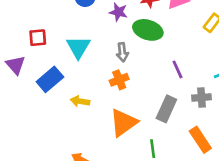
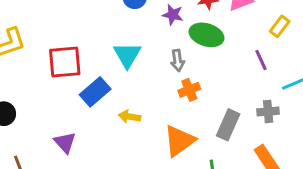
red square: (38, 38) -> (65, 62), moved, size x1.6
purple triangle: (16, 65) -> (65, 142), moved
purple line: (177, 69) -> (261, 60), moved
orange cross: (119, 80) -> (189, 90), moved

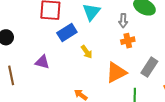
yellow arrow: (129, 117) -> (87, 52), turned -144
purple triangle: (65, 142) -> (42, 62), turned -42

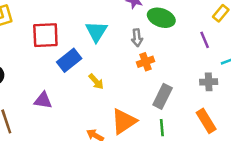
gray rectangle: (149, 67) -> (163, 96), moved
orange triangle: (116, 72) -> (124, 121), moved

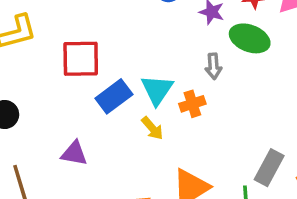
cyan triangle: (96, 32) -> (157, 90), moved
orange cross: (146, 62) -> (192, 104), moved
gray rectangle: (163, 96) -> (269, 168), moved

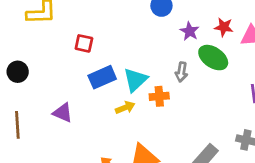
red square: (81, 59) -> (84, 43), size x0.6
yellow arrow: (152, 128) -> (125, 108), turned -84

